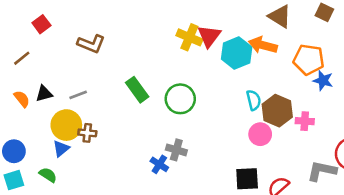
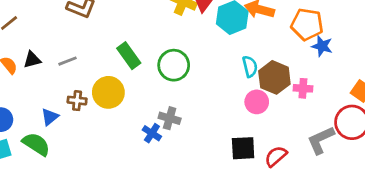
yellow circle: (66, 125) -> (108, 92), moved
gray L-shape: (322, 171) -> (321, 140), turned -36
green semicircle: (48, 175) -> (36, 144), size x1.5

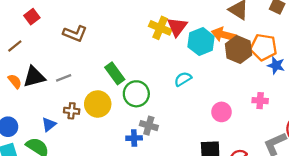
black triangle: (32, 60) -> (34, 77), size x1.5
green circle: (174, 65) -> (136, 94), moved
cyan semicircle: (250, 67) -> (183, 79), moved, turned -108
brown hexagon: (274, 77) -> (239, 49), moved
blue cross: (152, 133) -> (134, 138), turned -35

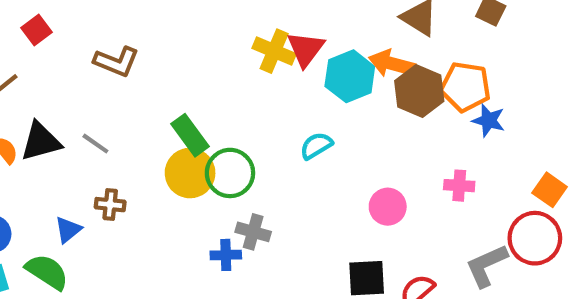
gray line: (64, 78) -> (95, 144), turned 56
yellow circle: (98, 104) -> (190, 173), moved

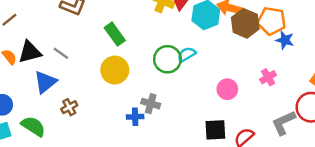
green rectangle: (190, 135) -> (115, 34), moved
green circle: (230, 173) -> (167, 59), moved
pink cross: (459, 186) -> (268, 77), turned -35
brown cross: (110, 205) -> (69, 107), moved, turned -35
blue triangle: (68, 230) -> (45, 82), moved, size x1.5

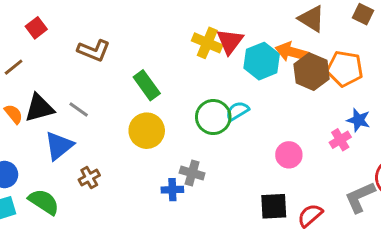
blue star: (285, 40) -> (358, 120), moved

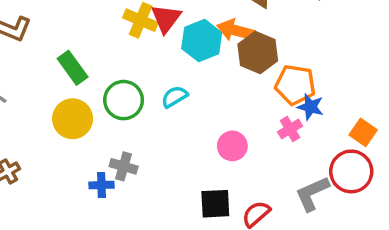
orange pentagon: (345, 69) -> (295, 85), moved
green circle: (213, 117) -> (124, 100), moved

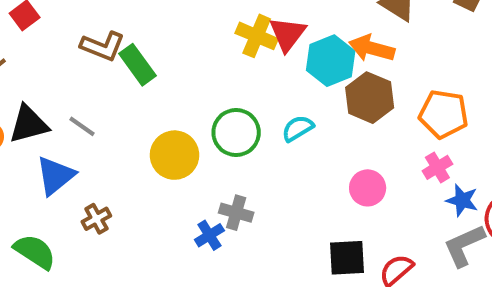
brown hexagon: (258, 52) -> (370, 98), moved
green rectangle: (73, 68) -> (138, 65), moved
blue star: (310, 107) -> (462, 200), moved
blue cross: (101, 185) -> (209, 235), turned -30

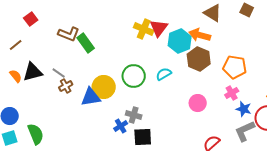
blue triangle: (55, 176) -> (91, 97), moved, turned 30
brown cross: (96, 219) -> (66, 86), moved
green semicircle: (35, 252) -> (36, 134), turned 35
black square: (347, 258) -> (143, 137), moved

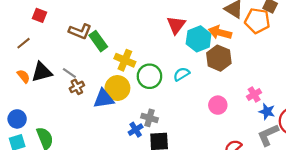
red square: (31, 19) -> (40, 15), turned -32
yellow cross: (144, 29) -> (125, 60), moved
orange pentagon: (235, 67) -> (257, 21), moved

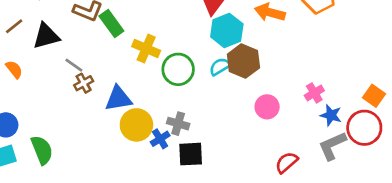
cyan hexagon: (199, 39) -> (227, 30), moved
brown hexagon: (219, 58) -> (243, 61), moved
black triangle: (42, 72) -> (46, 36), moved
yellow circle: (117, 88) -> (136, 125), moved

